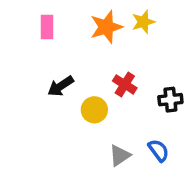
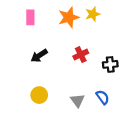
red cross: (125, 84) -> (81, 55), turned 32
yellow circle: (94, 110) -> (39, 95), moved
gray triangle: (120, 155) -> (77, 100), turned -32

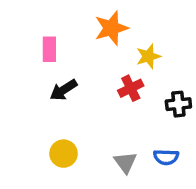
yellow star: (93, 14) -> (148, 56), moved
pink rectangle: (30, 17) -> (49, 49), moved
blue semicircle: (103, 97) -> (166, 157), turned 128

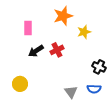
red cross: (131, 88) -> (57, 50), moved
black cross: (178, 104) -> (99, 67), moved, turned 32
yellow circle: (64, 154) -> (20, 84), moved

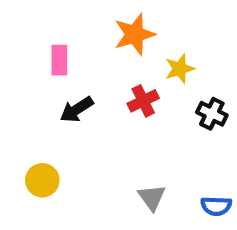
red cross: (57, 50) -> (143, 101), moved
black cross: (99, 67) -> (212, 114), moved
blue semicircle: (94, 89) -> (216, 206), moved

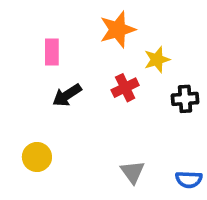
black cross: (212, 114) -> (185, 99), turned -30

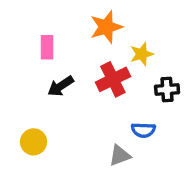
red cross: (125, 88) -> (113, 79), size x1.4
gray triangle: (133, 172) -> (120, 155), turned 45
blue semicircle: (189, 179) -> (143, 130), moved

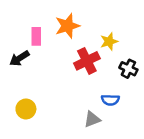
orange star: (106, 27) -> (67, 26), moved
black arrow: (61, 86) -> (19, 58), moved
black cross: (167, 90) -> (128, 69), turned 30

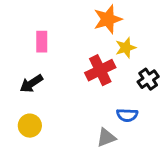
orange star: (67, 26) -> (108, 19), moved
black arrow: (19, 58) -> (31, 84), moved
black cross: (128, 69) -> (148, 79), turned 30

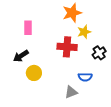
red cross: (100, 70) -> (67, 47), turned 30
yellow circle: (30, 126) -> (34, 73), moved

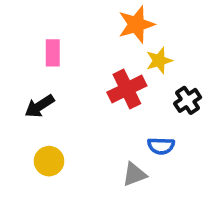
red cross: (67, 47) -> (127, 89), turned -30
yellow circle: (34, 73) -> (49, 161), moved

